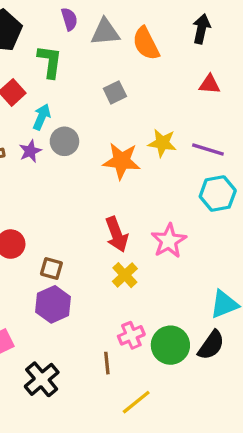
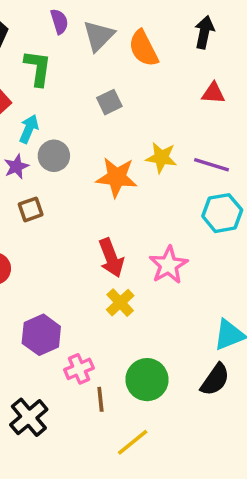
gray triangle: (105, 32) -> (99, 36), turned -40
brown square: (51, 268) -> (31, 209), moved, turned -35
pink cross: (131, 335) -> (79, 369), moved
green circle: (170, 345) -> (147, 380), moved

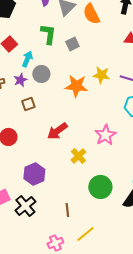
green L-shape: (38, 68) -> (48, 34), moved
red arrow: (111, 258) -> (57, 131), moved, turned 75
pink cross: (79, 369) -> (55, 243), moved
green circle: (147, 380) -> (100, 187), moved
black cross: (29, 417) -> (25, 206), moved

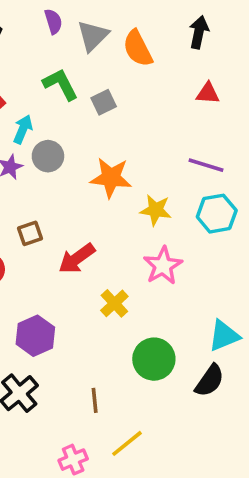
green L-shape: (48, 34) -> (61, 84), turned -35
yellow star: (101, 75) -> (156, 210), moved
brown square: (28, 104) -> (30, 233), moved

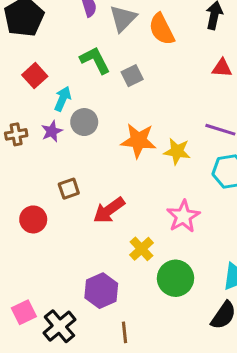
yellow star: (156, 210) -> (177, 151), moved
purple hexagon: (35, 336) -> (101, 291), moved
green circle: (154, 359) -> (176, 278), moved

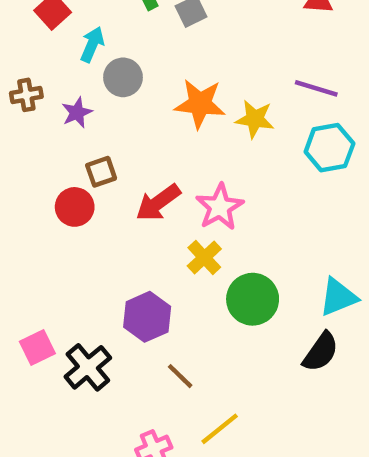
purple star: (52, 131) -> (77, 113), moved
pink star: (183, 216) -> (220, 207), moved
red circle: (33, 219) -> (75, 207), moved
brown line: (124, 332) -> (180, 376), turned -40

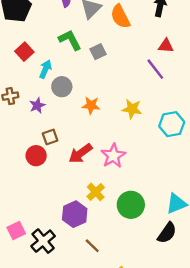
purple line: (316, 88) -> (155, 69), moved, turned 35
orange star: (200, 104) -> (91, 105), moved, size x0.7
yellow cross: (204, 257) -> (96, 192), moved

